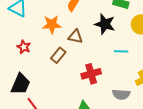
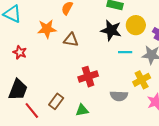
black star: (105, 24) -> (111, 30), moved
cyan line: (121, 51) -> (125, 52), moved
brown rectangle: (58, 55) -> (56, 101), moved

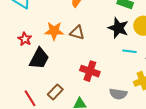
orange star: (47, 29) -> (54, 31), moved
red cross: (88, 77) -> (90, 71), turned 30
black trapezoid: (18, 90) -> (39, 58), moved

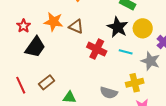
red cross: (90, 71) -> (97, 49), moved

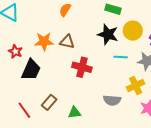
red cross: (97, 49) -> (82, 67), moved

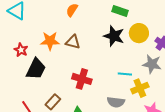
cyan line: (121, 57) -> (125, 74), moved
red cross: (82, 67) -> (82, 79), moved

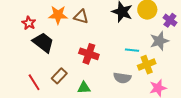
gray star: (152, 64) -> (159, 41), turned -30
black trapezoid: (36, 69) -> (43, 42), turned -80

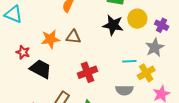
red cross: (89, 54) -> (88, 72), turned -30

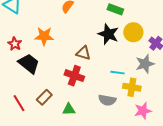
brown triangle: (73, 37) -> (83, 53), moved
red cross: (88, 72) -> (74, 76), turned 30
yellow cross: (146, 73) -> (132, 87), turned 30

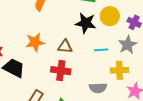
orange star: (44, 36) -> (35, 42), moved
cyan line: (118, 73) -> (101, 50), moved

